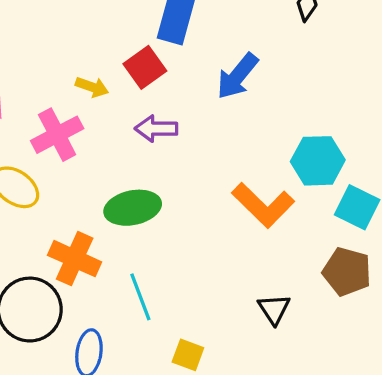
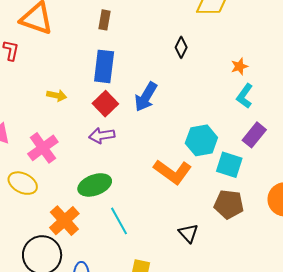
red square: (145, 67) -> (105, 104), moved
yellow arrow: (92, 87) -> (57, 95), moved
orange cross: (75, 259) -> (64, 221), turned 32
cyan line: (140, 297) -> (119, 221), moved

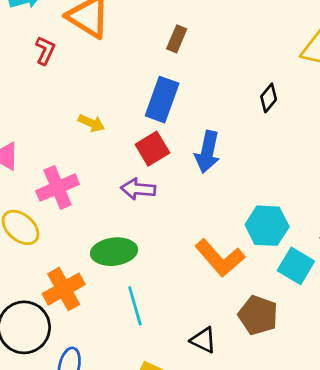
blue arrow: (146, 97) -> (207, 152), turned -32
brown pentagon: (229, 204) -> (258, 315), moved
black triangle: (188, 233) -> (203, 340), moved, turned -35

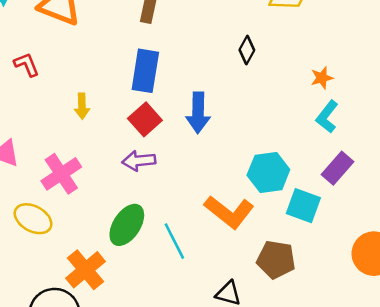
red L-shape: (45, 50) -> (27, 65), moved, turned -36
yellow arrow: (91, 123) -> (82, 106), turned 75
green ellipse: (114, 252) -> (127, 225), turned -39
cyan line: (135, 306) -> (174, 241), moved

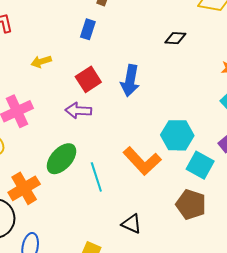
black diamond: (247, 50) -> (175, 38), turned 55
blue rectangle: (145, 71) -> (88, 29), moved, size x0.6
yellow arrow: (82, 106) -> (41, 62), turned 66
brown pentagon: (276, 260) -> (191, 205), moved

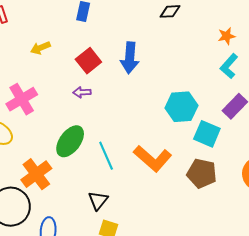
purple arrow: (78, 111) -> (82, 92), size x0.7
orange L-shape: (142, 161) -> (153, 159), moved
black triangle: (132, 224) -> (98, 200), moved, turned 50

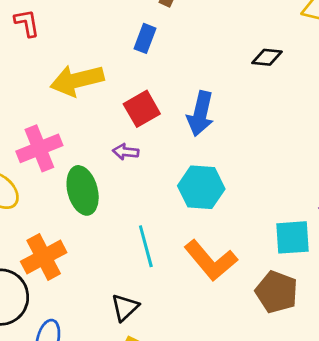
yellow arrow: (40, 48) -> (77, 80), size x1.8
cyan hexagon: (181, 107) -> (201, 187), moved
cyan square: (207, 134) -> (292, 237), turned -36
green ellipse: (70, 141) -> (83, 190), moved, turned -60

